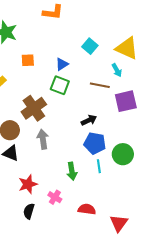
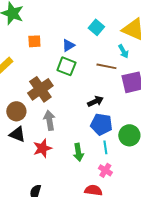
red star: (28, 184) -> (42, 148), moved
pink cross: (55, 197) -> (105, 170), moved

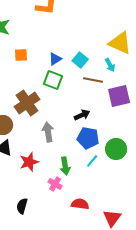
cyan square: (96, 27) -> (80, 60), moved
gray arrow: (49, 120) -> (48, 132), moved
cyan line: (105, 147) -> (92, 161), turned 48
pink cross: (105, 170) -> (55, 184), moved

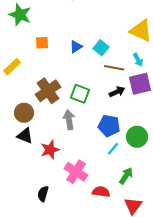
cyan arrow: (110, 65) -> (138, 60), moved
green square: (53, 80) -> (80, 94), moved
black arrow: (82, 115) -> (117, 92), moved
green arrow: (65, 166) -> (126, 176), moved, turned -138
pink cross: (55, 184) -> (76, 172), size x1.6

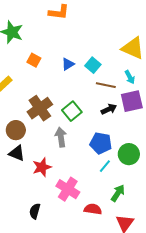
orange square: (42, 43) -> (34, 60), turned 32
green square: (80, 94) -> (72, 111), turned 30

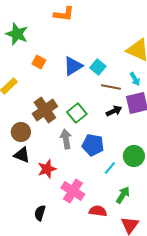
blue triangle: (68, 64) -> (73, 66), size x1.5
blue pentagon: (101, 143) -> (93, 145), moved

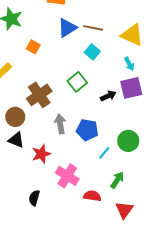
blue triangle: (73, 66) -> (67, 28), moved
brown line: (111, 87) -> (93, 28), moved
green square: (77, 113) -> (77, 82), moved

